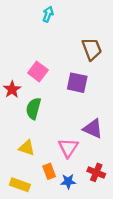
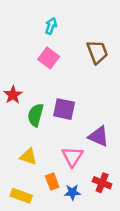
cyan arrow: (48, 14) -> (51, 26), moved
pink square: (38, 71) -> (49, 58), moved
purple square: (77, 83) -> (64, 109), moved

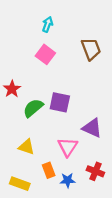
green semicircle: (36, 115) -> (33, 108), turned 35

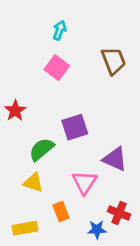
purple square: (60, 102) -> (75, 127), turned -30
green semicircle: (33, 108) -> (42, 149), moved
blue star: (68, 180) -> (97, 230), moved
yellow rectangle: (20, 184) -> (25, 228), turned -30

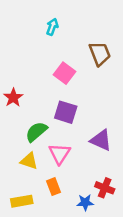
pink square: (57, 68) -> (64, 73), moved
purple square: (75, 127) -> (66, 112), turned 35
pink triangle: (84, 183) -> (60, 154), moved

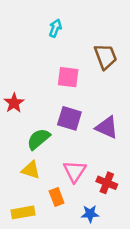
pink square: (64, 73) -> (68, 77), turned -30
purple triangle: (101, 140) -> (107, 127), moved
pink triangle: (60, 154) -> (75, 171), moved
red cross: (105, 188) -> (107, 183), moved

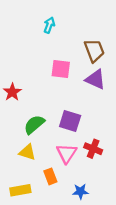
purple square: (69, 118) -> (70, 121), moved
purple triangle: (107, 127) -> (95, 79), moved
red cross: (107, 183) -> (93, 149), moved

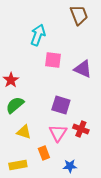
cyan arrow: (49, 25) -> (38, 35), moved, size x1.5
brown trapezoid: (94, 51) -> (79, 15), moved
green semicircle: (34, 124) -> (15, 105), moved

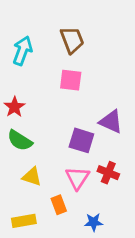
brown trapezoid: (79, 15) -> (72, 40), moved
cyan arrow: (38, 35) -> (22, 51), moved
purple triangle: (83, 69) -> (111, 122), moved
green semicircle: (15, 105) -> (20, 140), turned -108

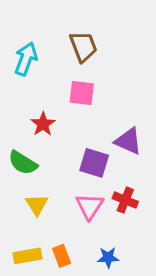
red star: (14, 107) -> (43, 124), moved
yellow triangle: (32, 177) -> (37, 205), turned 40
orange rectangle: (59, 205) -> (62, 256), moved

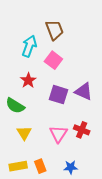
cyan arrow: (26, 59) -> (29, 46), moved
pink square: (82, 93) -> (53, 60), turned 30
purple square: (94, 163) -> (58, 95), moved

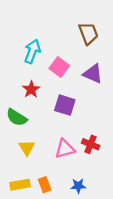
brown trapezoid: (54, 30) -> (88, 33), moved
purple triangle: (84, 92) -> (93, 74), moved
pink triangle: (58, 134) -> (65, 149), turned 42

